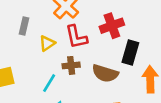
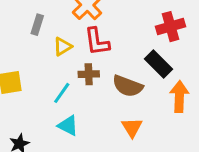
red cross: (112, 26) -> (170, 27), moved
black rectangle: (130, 53) -> (159, 64), turned -65

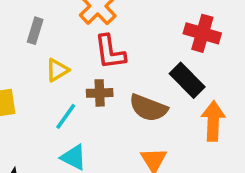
red cross: (170, 27) -> (202, 33), turned 32
yellow triangle: (63, 47) -> (57, 70), moved

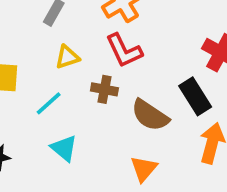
red L-shape: (110, 52) -> (124, 51), turned -30
cyan line: (66, 116) -> (49, 103), moved

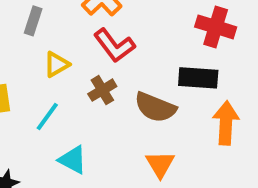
brown cross: (104, 89) -> (102, 90), turned -30
black rectangle: (195, 96) -> (198, 78), turned -42

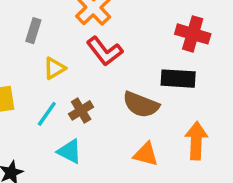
brown cross: (102, 90) -> (81, 110), moved
orange arrow: (226, 123) -> (196, 141), moved
orange triangle: (160, 164) -> (146, 154), turned -44

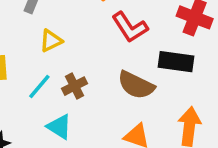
red L-shape: (105, 51) -> (130, 27), moved

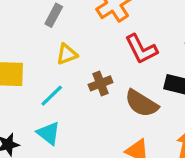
brown cross: (74, 86) -> (100, 83), moved
cyan triangle: (59, 127) -> (49, 133), moved

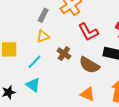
gray rectangle: (54, 15) -> (43, 15), moved
brown cross: (100, 83) -> (64, 54), turned -32

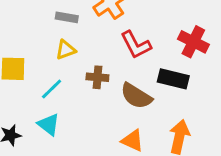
gray rectangle: (43, 15) -> (67, 17), turned 72
brown cross: (64, 54) -> (97, 77), turned -32

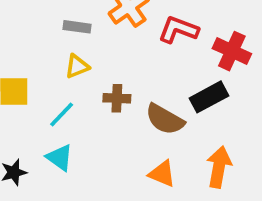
red L-shape: (136, 45) -> (178, 30), moved, turned 140
black rectangle: (173, 79) -> (209, 97), turned -40

